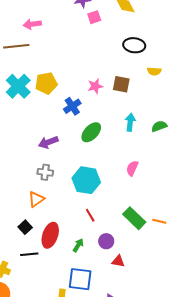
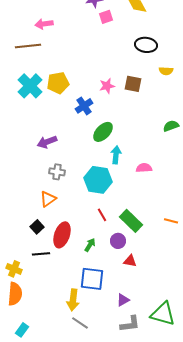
cyan arrow: (130, 122) -> (116, 155), moved
purple arrow: (48, 142) -> (47, 142), moved
pink semicircle: (132, 168) -> (144, 168), turned 63
green rectangle: (134, 218) -> (131, 221), moved

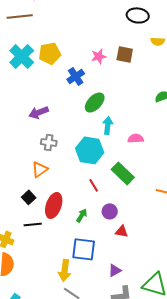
green rectangle: (131, 221) -> (123, 173), moved

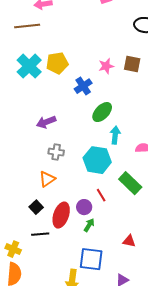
purple circle: (110, 211) -> (84, 207), moved

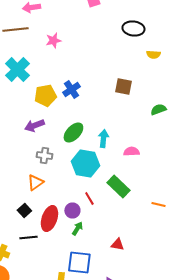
yellow pentagon: (57, 63) -> (45, 96), moved
brown square: (132, 64) -> (123, 86), moved
pink star: (106, 66) -> (53, 40), moved
green ellipse: (102, 112) -> (73, 132), moved

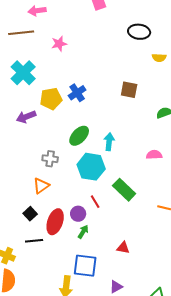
purple arrow: (34, 126) -> (26, 117), moved
pink semicircle: (131, 152) -> (154, 155), moved

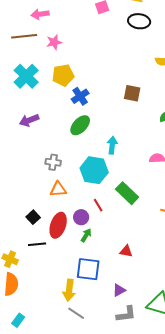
black ellipse: (139, 32) -> (139, 21), moved
pink star: (59, 44) -> (54, 42), moved
yellow pentagon: (51, 99) -> (63, 75), moved
green ellipse: (79, 136) -> (80, 125), moved
orange triangle: (41, 186) -> (58, 189), moved, turned 30

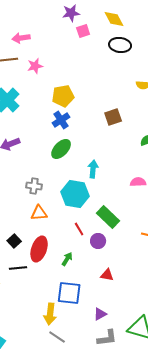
yellow pentagon: (63, 75) -> (63, 96), moved
brown square: (132, 93) -> (113, 117), turned -30
purple circle: (81, 217) -> (98, 241), moved

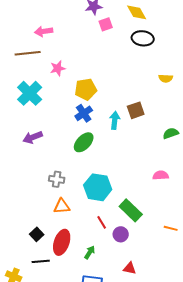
pink star: (35, 66) -> (58, 68), moved
cyan arrow: (93, 169) -> (115, 120), moved

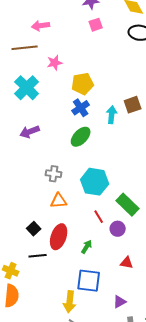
pink square: (106, 24) -> (96, 25), moved

